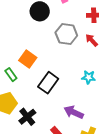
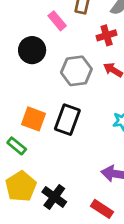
black rectangle: (48, 83) -> (67, 120), moved

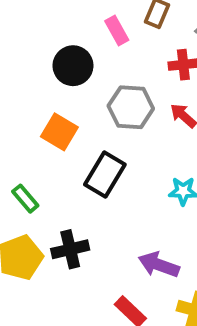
orange square: (34, 119) -> (59, 132), moved
black cross: (54, 197) -> (70, 249), moved, turned 30

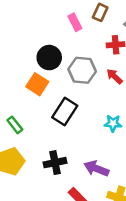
black circle: (73, 66) -> (49, 58), moved
black cross: (70, 249) -> (55, 163), moved

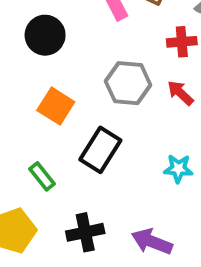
black circle: (49, 58) -> (45, 35), moved
green rectangle: (15, 125) -> (42, 176), moved

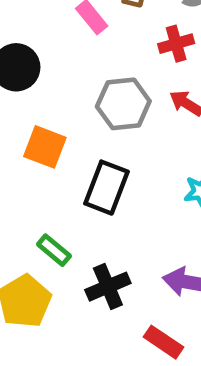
green rectangle: (42, 176) -> (54, 250), moved

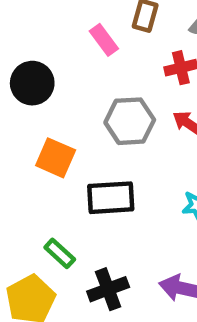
black rectangle: (106, 188) -> (111, 198), turned 63

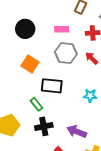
pink rectangle: (104, 40) -> (62, 29), moved, turned -64
green rectangle: (60, 253) -> (36, 104), moved

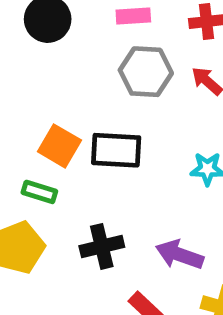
orange square: (30, 64) -> (59, 146), moved
green rectangle: (36, 104) -> (39, 192), moved, turned -32

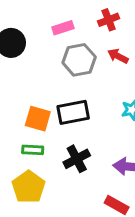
black cross: (102, 246) -> (77, 159), moved

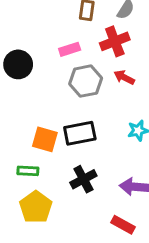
red cross: (109, 20) -> (115, 41), size x1.4
green rectangle: (33, 150) -> (28, 171), moved

